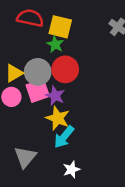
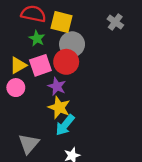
green star: (55, 44) -> (37, 38), moved
gray circle: (38, 72) -> (72, 44), moved
pink square: (38, 91) -> (40, 65), moved

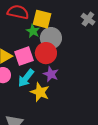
green star: (37, 38) -> (33, 31), moved
purple star: (57, 86) -> (51, 74), moved
cyan arrow: (65, 125) -> (26, 78), moved

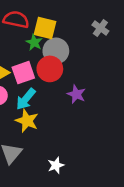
purple star: (51, 74) -> (76, 94), moved
yellow star: (40, 92) -> (27, 121), moved

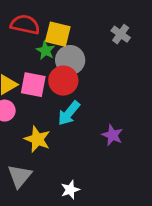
pink square: (23, 73) -> (33, 85), turned 30
purple star: (76, 94) -> (112, 135), moved
cyan arrow: (26, 99) -> (69, 113), moved

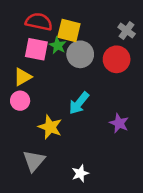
red circle: (63, 81) -> (117, 59), moved
pink square: (33, 85) -> (36, 49), moved

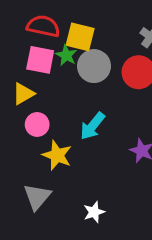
pink circle: (20, 101) -> (37, 124), moved

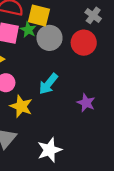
white star: (94, 212) -> (49, 150), size x1.5

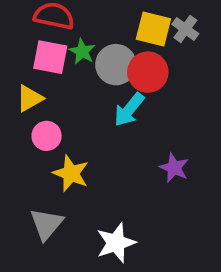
yellow square: (39, 15) -> (153, 29), moved
red circle: (84, 43) -> (148, 72), moved
cyan arrow: (48, 84) -> (129, 110), moved

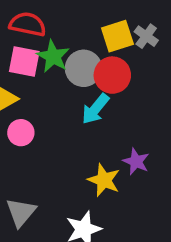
yellow square: (153, 29) -> (117, 36), turned -32
green star: (82, 51) -> (53, 56), size x1.4
yellow star: (71, 173) -> (104, 180), moved

